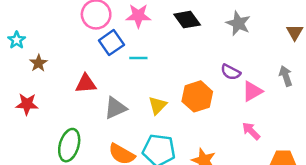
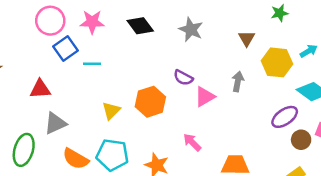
gray arrow: (286, 76) -> (238, 81), turned 30
gray triangle: (115, 108) -> (55, 123), moved
pink arrow: (251, 131) -> (192, 142), moved

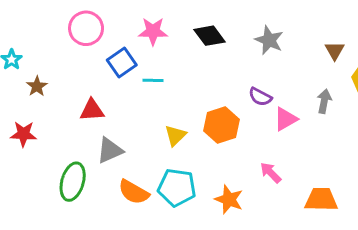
pink circle: (50, 21) -> (86, 28), moved

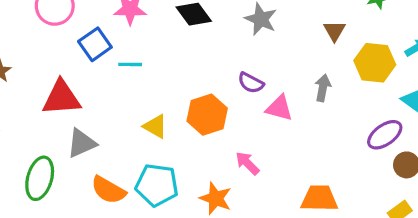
red triangle: (92, 110) -> (61, 98), size x1.4
pink triangle: (285, 119) -> (279, 108), turned 45
yellow triangle: (175, 135) -> (155, 126), turned -45
pink arrow: (271, 173) -> (247, 163), moved

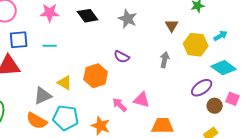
blue square: (95, 44) -> (19, 40), moved, turned 30
pink triangle: (279, 108) -> (142, 100), moved
gray triangle: (82, 143) -> (43, 96), moved

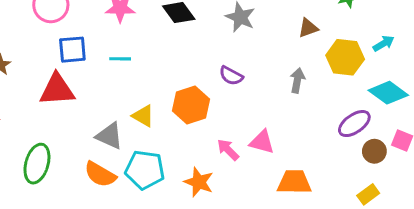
brown triangle: (172, 26) -> (308, 28), turned 40
gray triangle: (43, 96) -> (109, 136), turned 48

